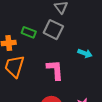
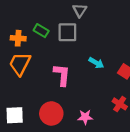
gray square: (53, 30) -> (67, 32), turned -36

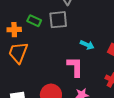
pink L-shape: (62, 75) -> (75, 67), moved

